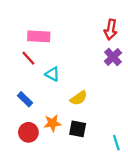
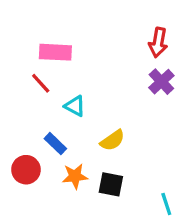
blue rectangle: (25, 99) -> (55, 144), moved
red circle: (28, 132) -> (26, 170), moved

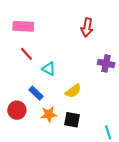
red arrow: (158, 42) -> (87, 27), moved
pink rectangle: (55, 52) -> (23, 26), moved
purple cross: (161, 82) -> (106, 63), moved, turned -35

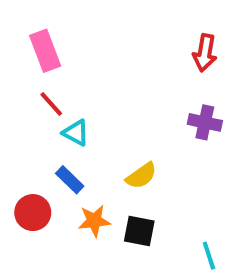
pink rectangle: (23, 26) -> (45, 51), turned 66
red arrow: (87, 27) -> (205, 53), moved
cyan triangle: (49, 69) -> (76, 133), moved

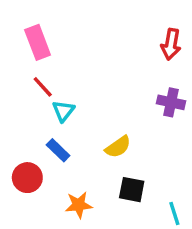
cyan triangle: (76, 133) -> (63, 111), turned 40
orange star: (94, 221) -> (79, 205), moved
black square: (139, 231) -> (132, 190), moved

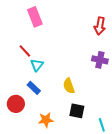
pink rectangle: (38, 42) -> (35, 17), moved
yellow semicircle: (118, 147) -> (69, 86), turned 105

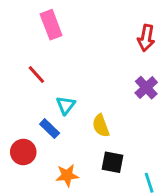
purple cross: (100, 60) -> (146, 88), turned 35
cyan triangle: (37, 65) -> (66, 105), moved

